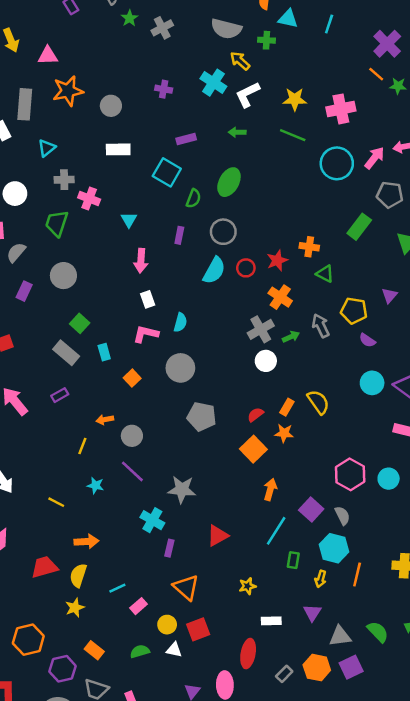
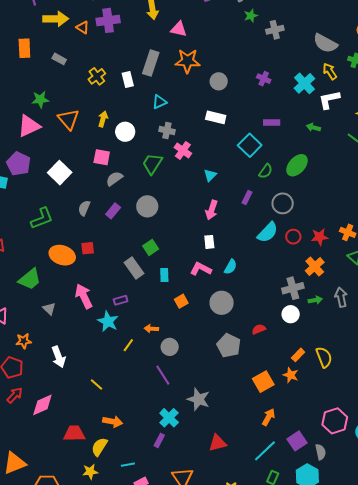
red semicircle: (255, 415) -> (259, 329), moved
cyan star: (95, 485) -> (108, 321), moved, size x1.5
purple rectangle: (169, 548) -> (159, 440), moved

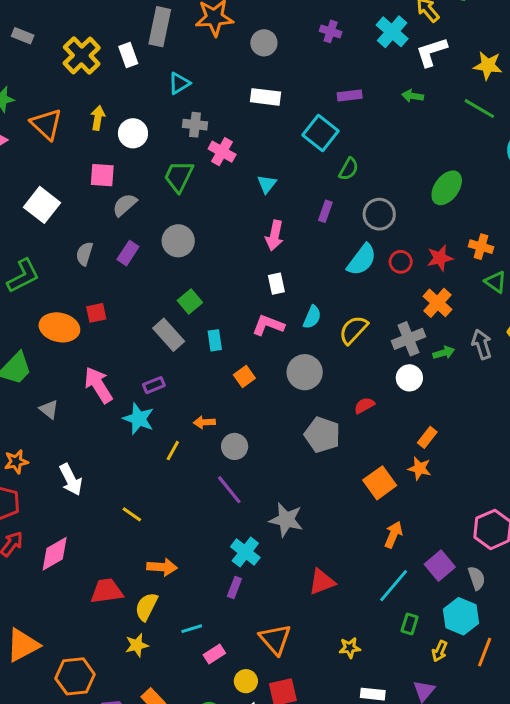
yellow cross: (97, 76) -> (82, 55), size x1.4
green ellipse: (297, 165) -> (447, 188), moved
yellow semicircle: (324, 357) -> (353, 330), moved, turned -110

